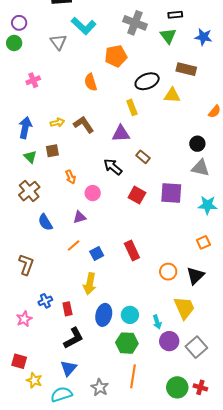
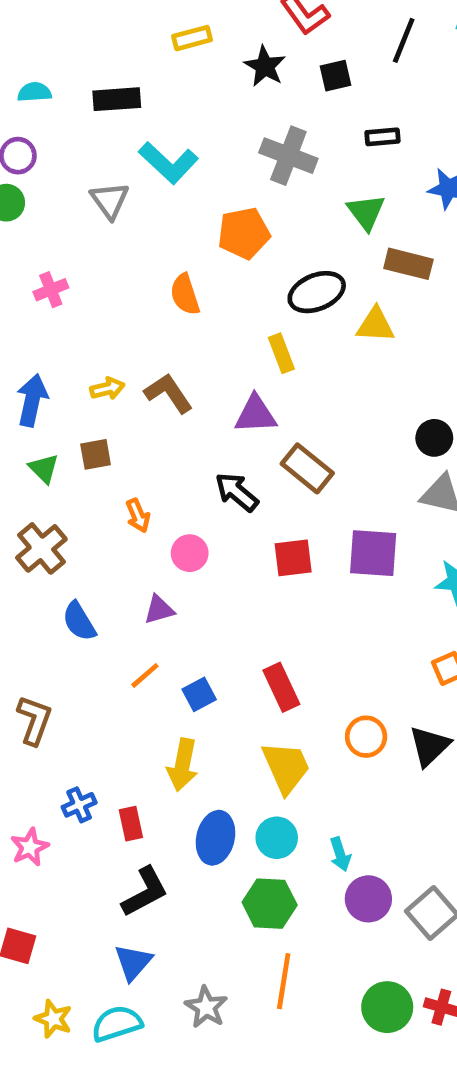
green triangle: (168, 36) -> (366, 212), moved
brown rectangle: (143, 157) -> (307, 468), size x1.5
red square: (137, 195) -> (293, 558), turned -36
yellow trapezoid: (184, 308) -> (286, 767), moved
yellow star: (34, 380) -> (53, 1019), moved

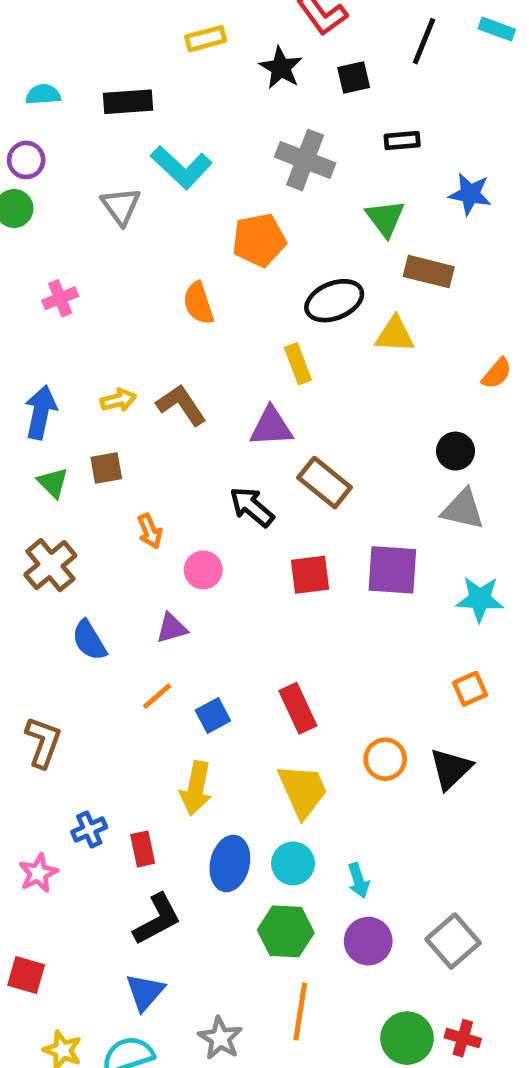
purple circle: (368, 899) -> (368, 941), moved

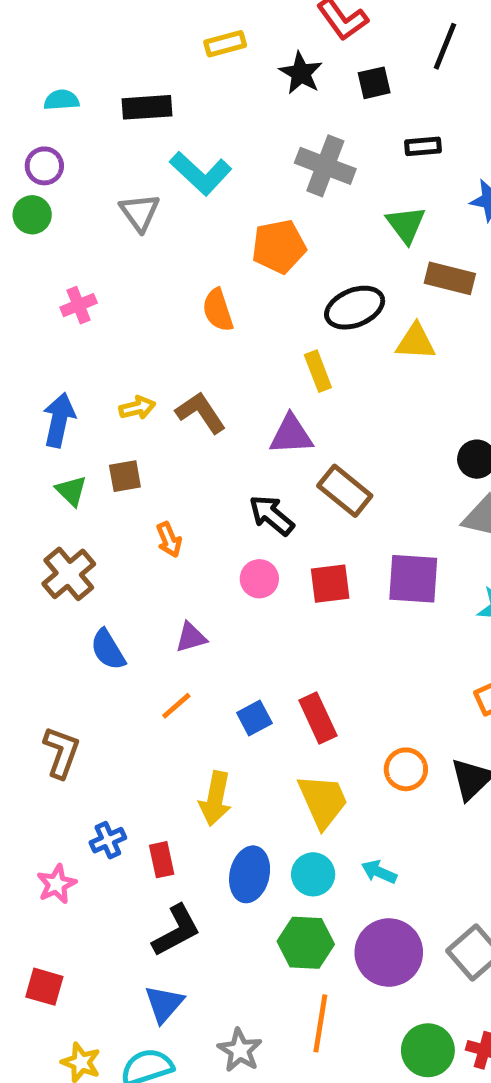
pink circle: (203, 570) -> (259, 579), moved
blue square: (213, 715) -> (254, 718), moved
cyan arrow: (358, 880) -> (379, 872), moved, turned 132
purple circle: (368, 941) -> (389, 953), size x1.4

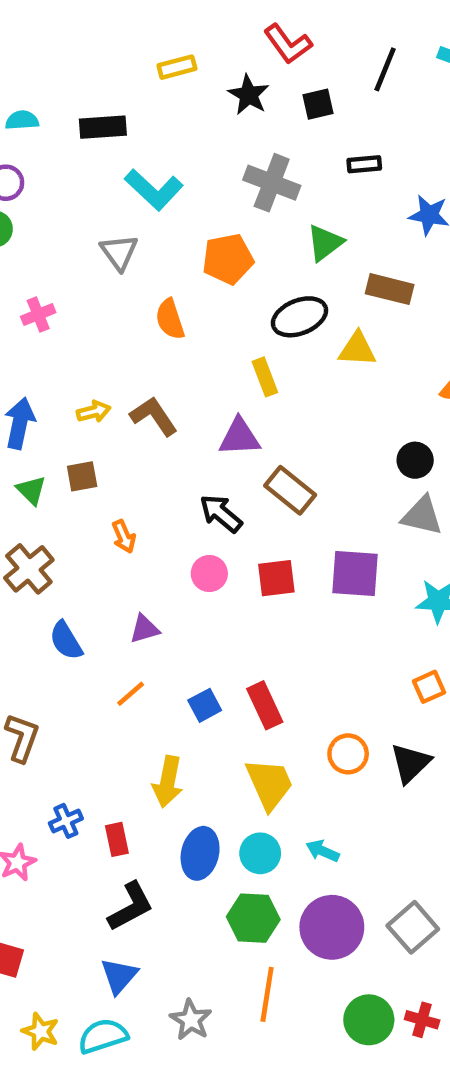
gray triangle: (140, 212) -> (119, 252), moved
green triangle: (406, 225) -> (325, 243), moved, turned 30

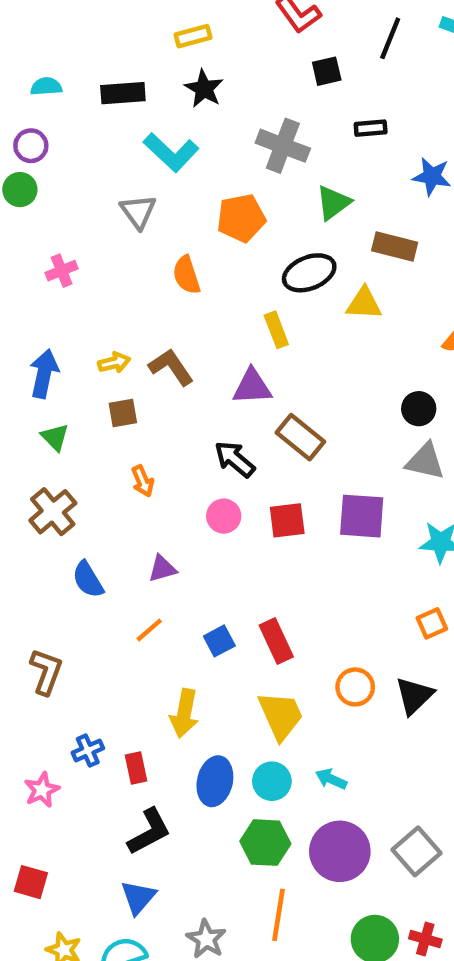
black star: (249, 95) -> (204, 89), moved
brown square: (82, 476) -> (123, 413), moved

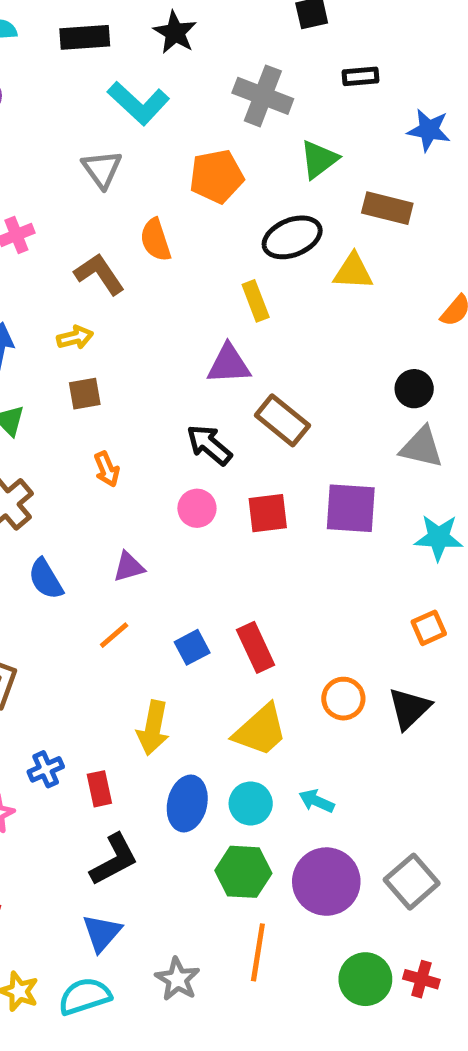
brown L-shape: (171, 367) -> (99, 274), moved
yellow trapezoid: (281, 715) -> (260, 730), turned 72

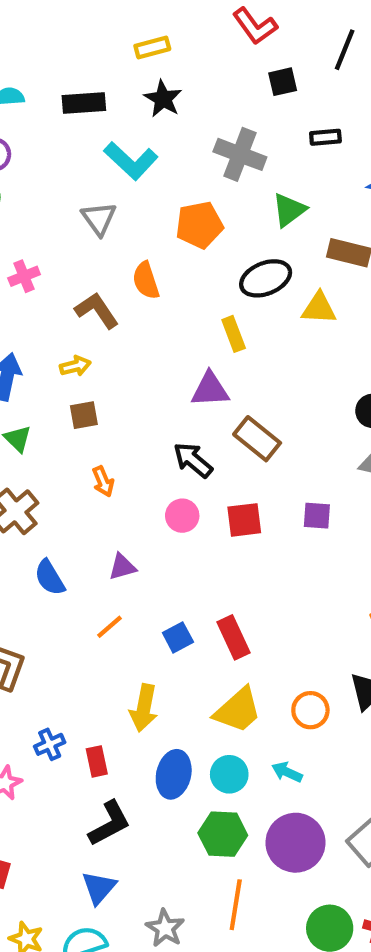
purple square: (351, 508) -> (317, 516), size x0.6
orange circle: (343, 699) -> (310, 710), moved

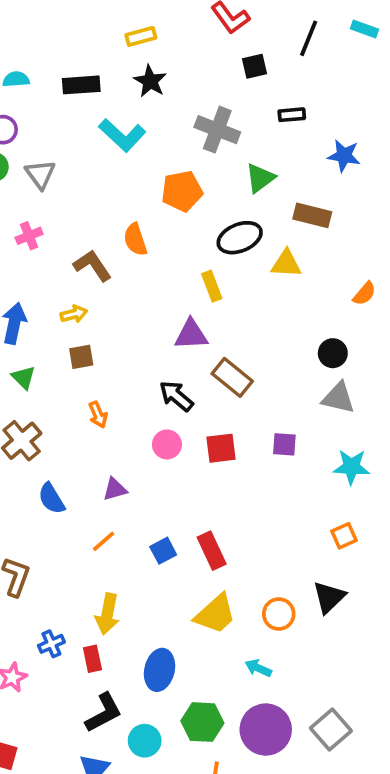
gray triangle: (99, 219) -> (40, 174), moved
yellow arrow: (144, 708) -> (107, 614), moved
cyan circle: (229, 774) -> (145, 741), moved

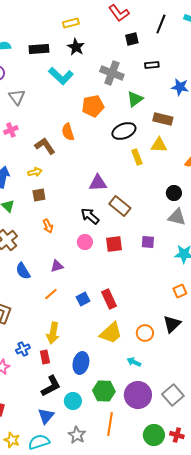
yellow triangle: (286, 264) -> (159, 145), moved
yellow rectangle: (212, 286) -> (137, 157), moved

